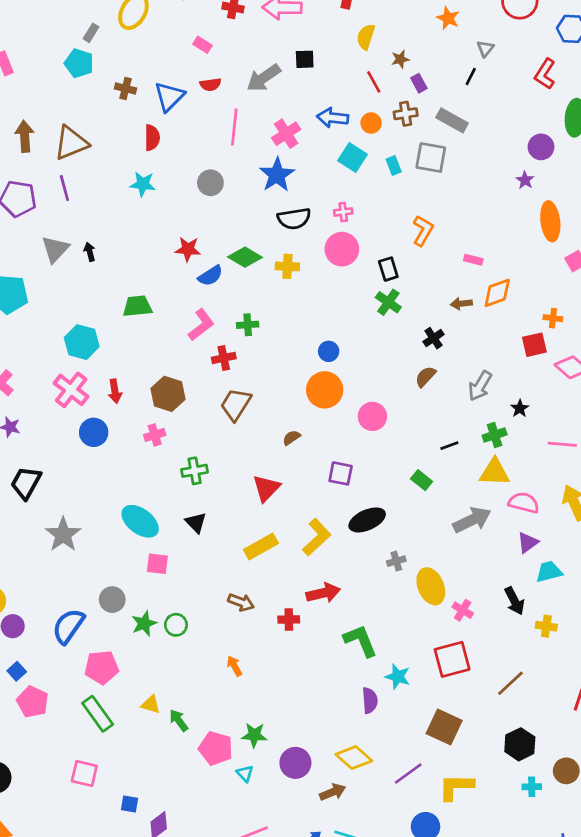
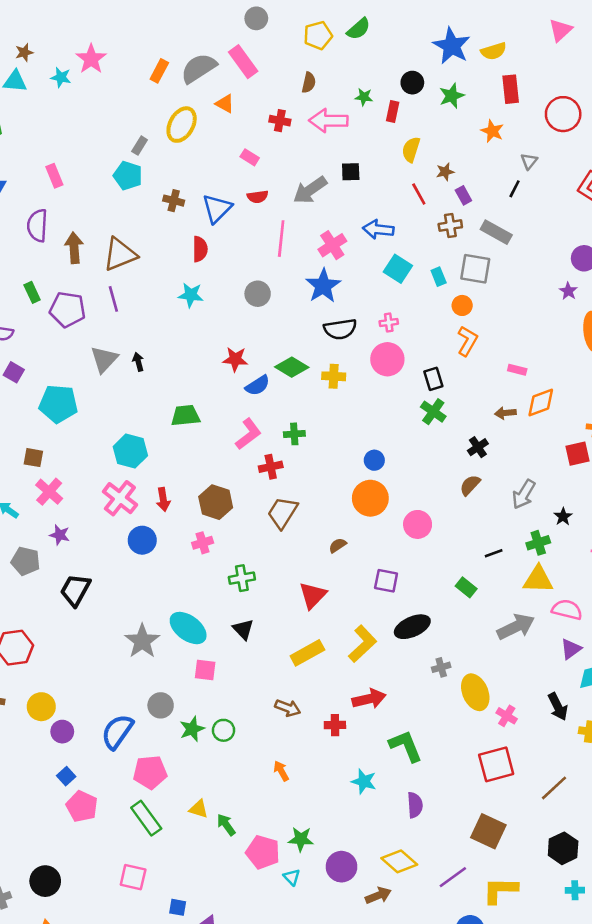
orange circle: (371, 123) -> (462, 305), moved
gray star: (63, 535) -> (142, 641), moved
cyan star: (398, 677) -> (364, 781), moved

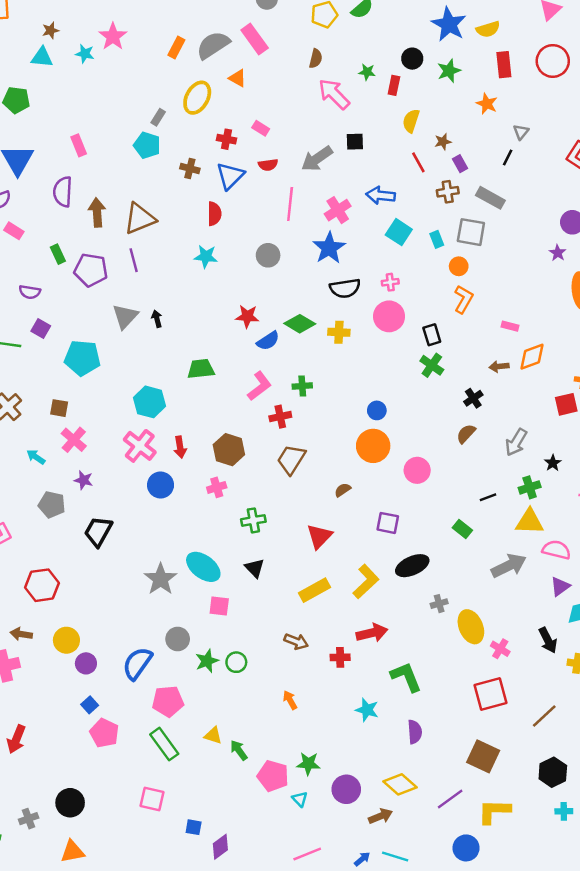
red circle: (563, 114) -> (553, 61), moved
red cross: (280, 121) -> (227, 139), moved
pink arrow: (328, 121) -> (334, 94), turned 44

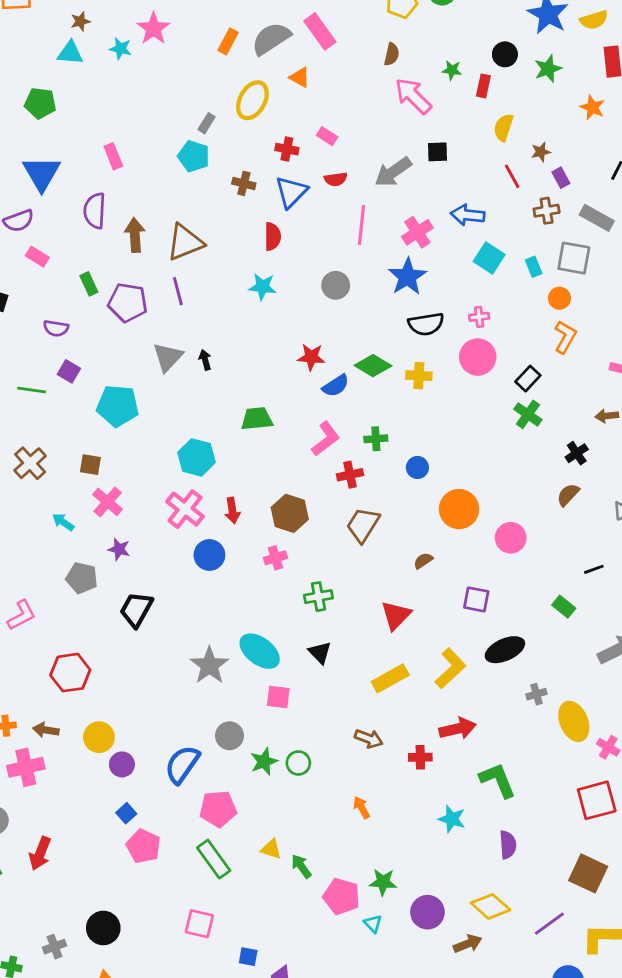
black rectangle: (432, 335) -> (528, 379), turned 60
blue circle: (377, 410) -> (417, 467), moved

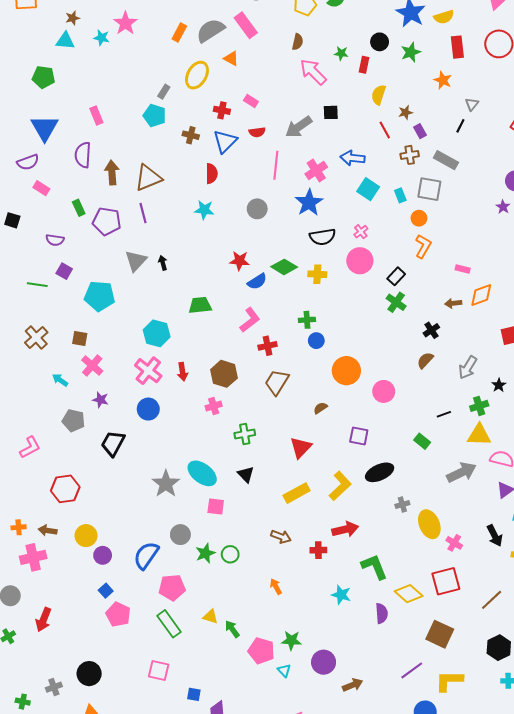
pink cross: (479, 317) -> (361, 232), turned -32
green cross: (376, 439) -> (307, 320), moved
blue circle: (209, 555) -> (148, 409), moved
yellow diamond: (491, 906) -> (409, 594), moved

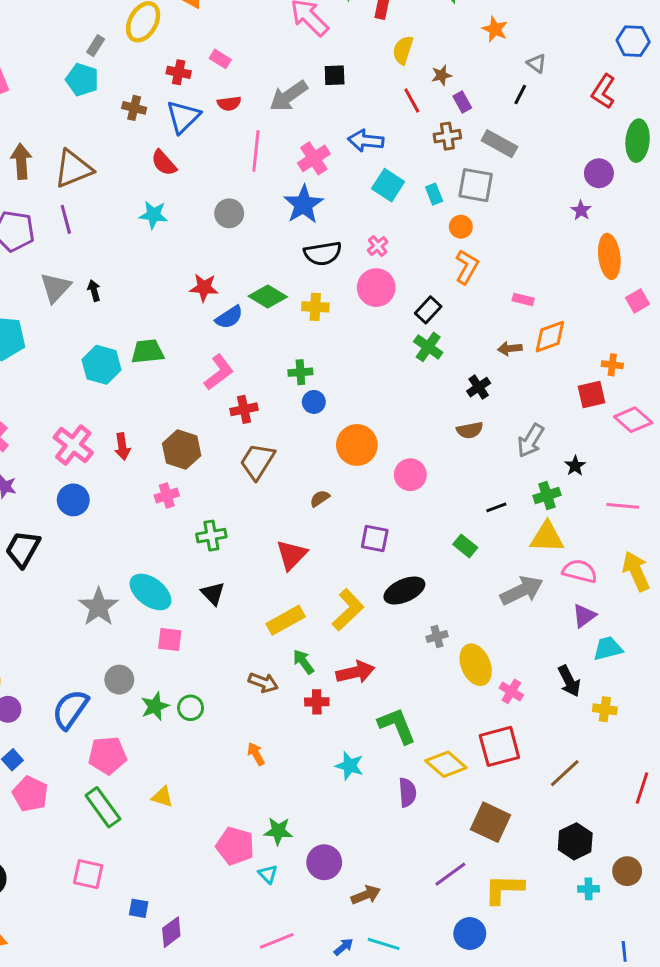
gray triangle: (472, 104) -> (537, 63), turned -32
red semicircle: (212, 174) -> (164, 163), turned 138
cyan hexagon: (157, 333) -> (101, 365), moved
brown semicircle: (425, 360) -> (470, 430), turned -144
green arrow: (232, 629) -> (303, 662), moved

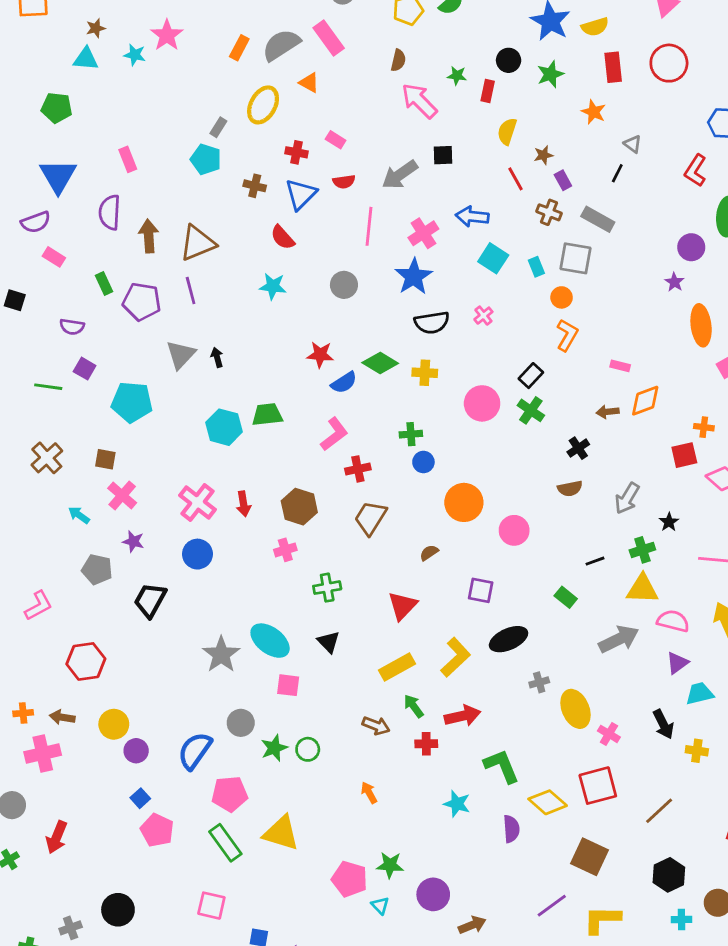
brown cross: (447, 136) -> (549, 212), turned 30
pink circle: (376, 288) -> (482, 403), moved
yellow triangle: (162, 797) -> (281, 833), size x1.8

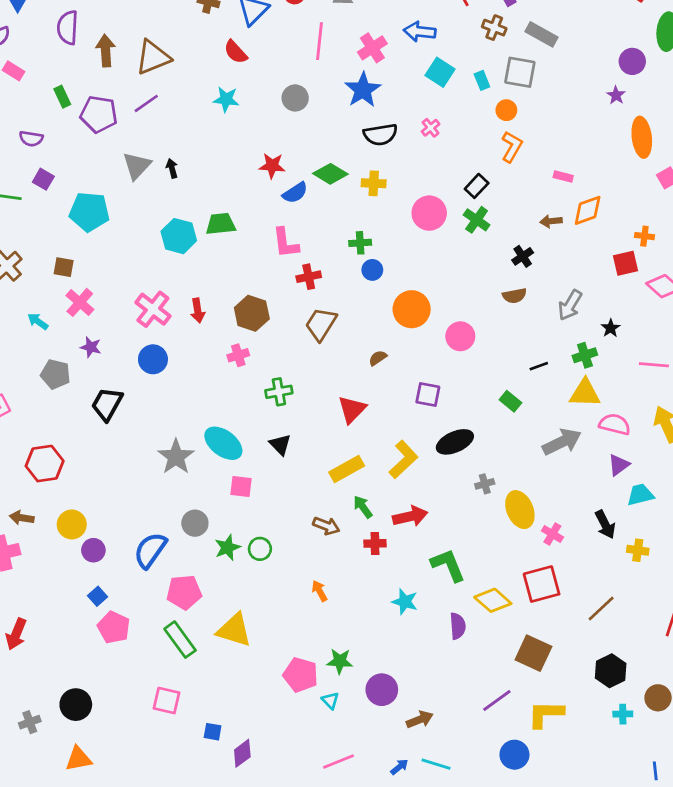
purple line: (191, 290) -> (146, 103), turned 70
pink L-shape: (334, 434) -> (286, 243), turned 120

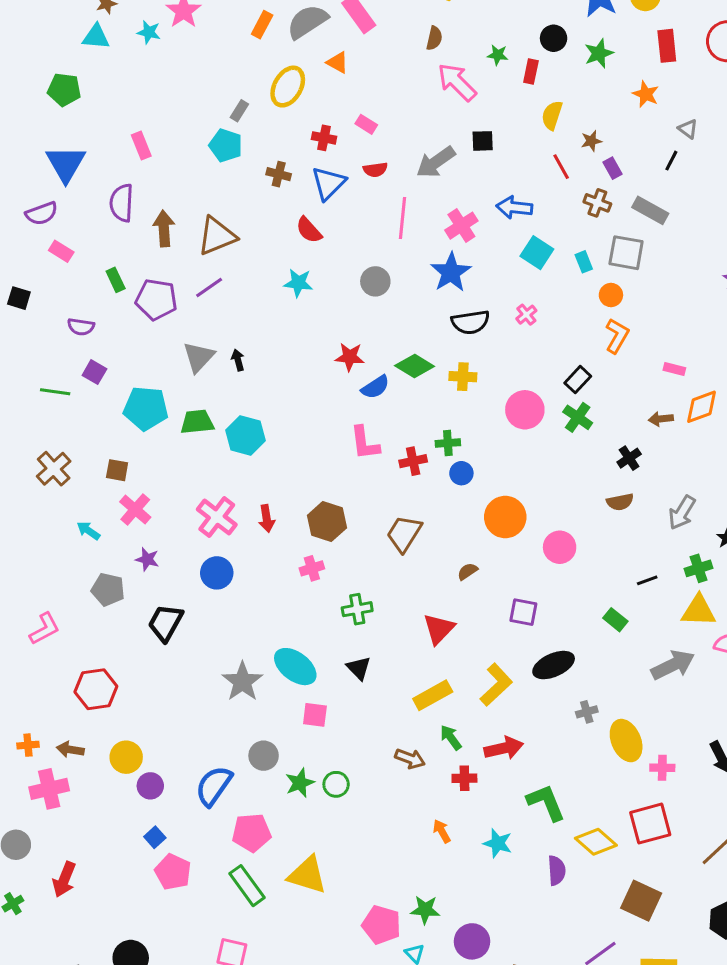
green trapezoid: (221, 224) -> (197, 422), moved
red cross: (309, 277) -> (413, 461), moved
pink cross: (552, 534) -> (662, 768), turned -30
orange arrow: (320, 591) -> (442, 831), moved

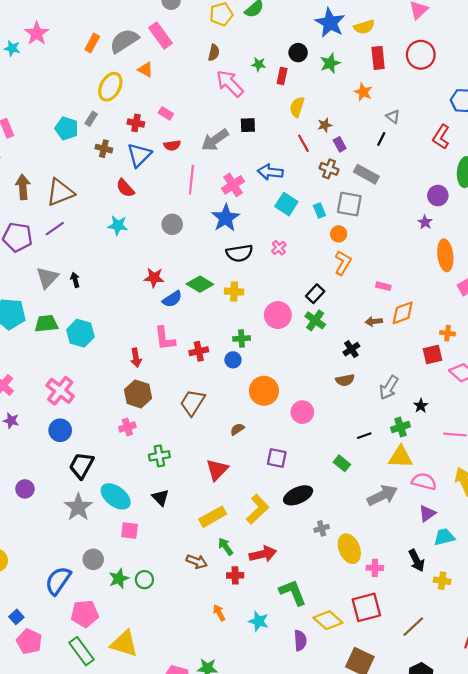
gray rectangle: (239, 111) -> (91, 119), moved
green cross: (448, 443) -> (242, 339), moved
red arrow: (267, 519) -> (136, 358), moved
black trapezoid: (165, 623) -> (81, 465), moved
purple circle: (150, 786) -> (25, 489), moved

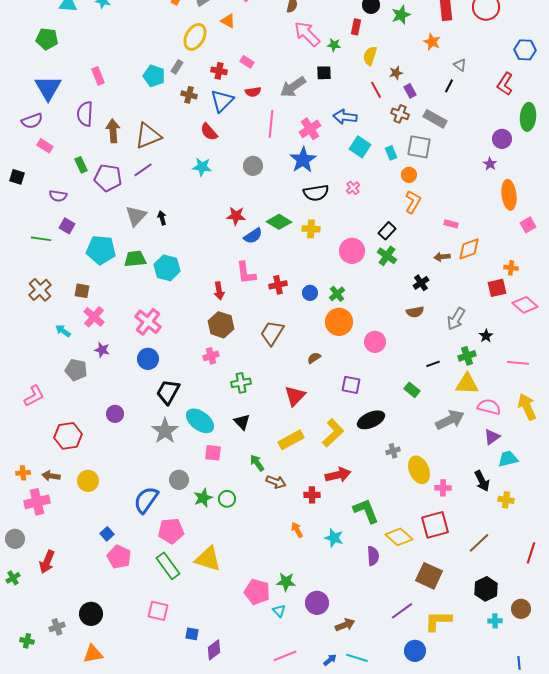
green star: (259, 64) -> (334, 45), moved
green cross: (242, 339) -> (337, 294), moved, turned -35
green arrow: (226, 547) -> (257, 463), moved

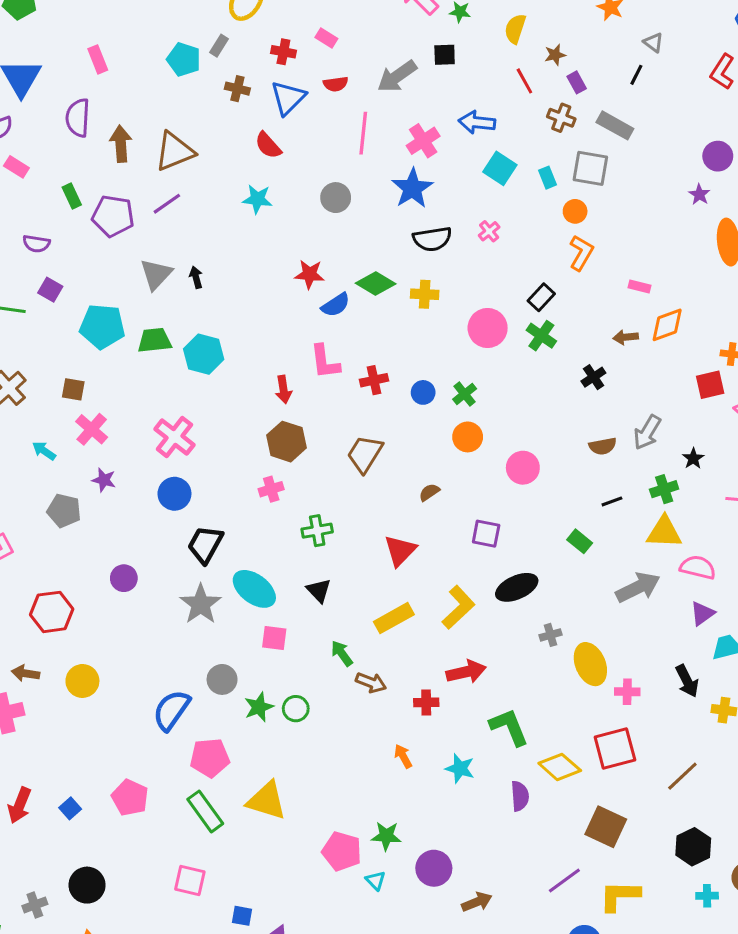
brown semicircle: (415, 312) -> (603, 446), moved
orange circle: (339, 322) -> (468, 437), size x0.7
blue square: (107, 534) -> (70, 808), moved

